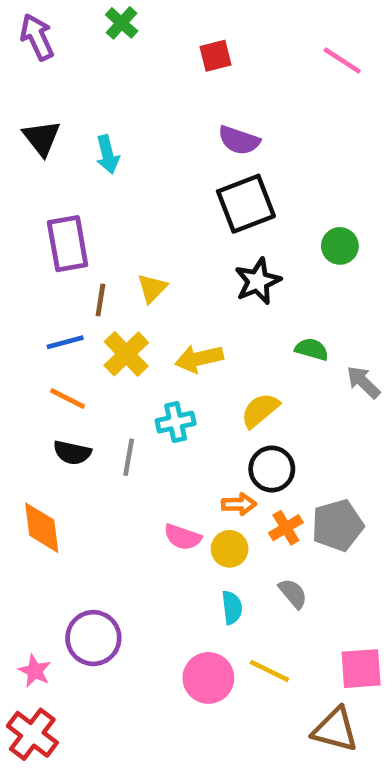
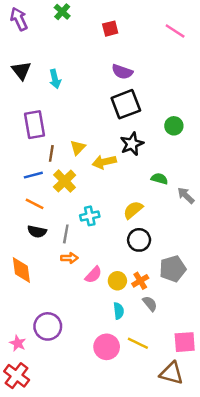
yellow arrow: (199, 359) -> (104, 162), moved
orange arrow: (239, 504) -> (69, 258), moved
orange cross: (286, 528) -> (140, 281), moved
pink semicircle: (183, 537) -> (93, 275), turned -66

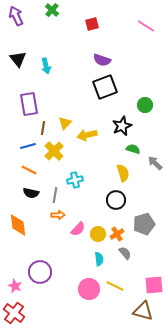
black star: (132, 144) -> (122, 126), moved
yellow semicircle: (133, 210) -> (123, 173), moved, turned 114

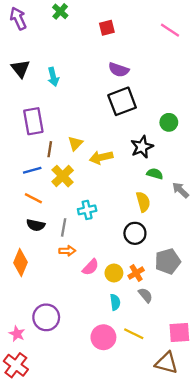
orange diamond: (18, 225) -> (21, 262), turned 30

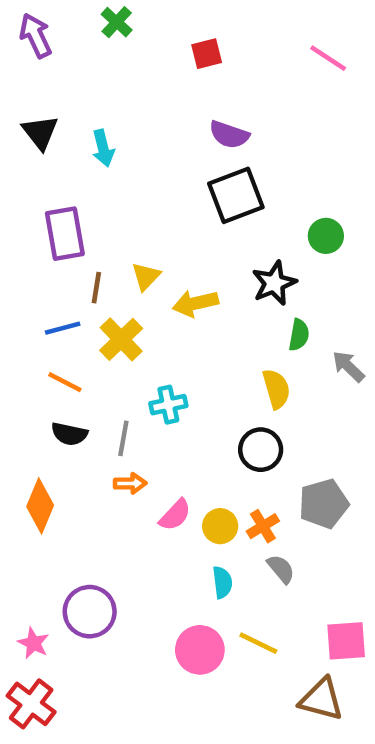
green semicircle: (155, 174) -> (299, 335), turned 84

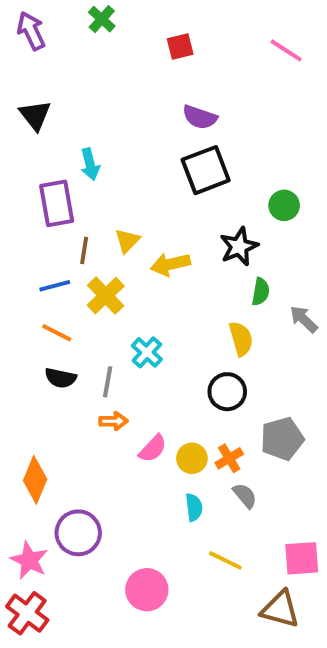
cyan arrow: (103, 148) -> (90, 164), moved
cyan cross: (168, 405) -> (147, 352), turned -36
orange diamond: (40, 506) -> (35, 480), moved
pink star: (33, 643) -> (29, 560), size x1.4
pink circle: (200, 650) -> (147, 590), moved

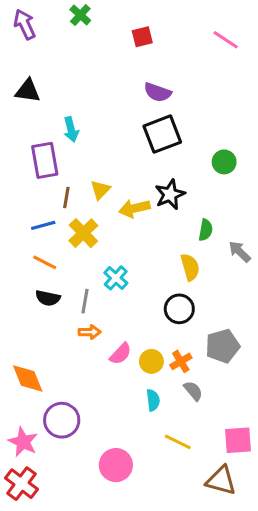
black triangle: (35, 115) -> (28, 91), turned -44
black star: (239, 247) -> (170, 194), moved
orange diamond: (35, 480) -> (28, 378), turned -45

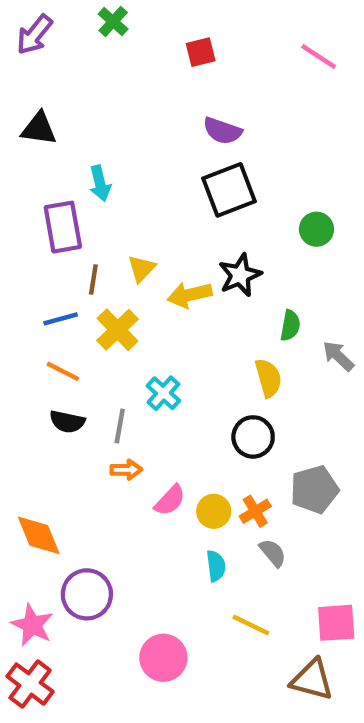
purple arrow: (25, 24) -> (34, 35), turned -116

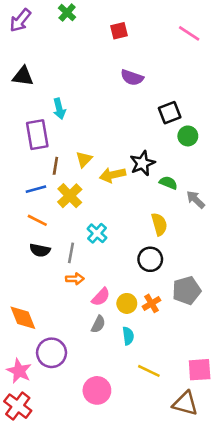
black square: (229, 190) -> (170, 113), moved, size x0.7
green semicircle: (290, 325) -> (168, 183), moved, turned -78
gray arrow: (338, 356) -> (196, 200), moved
gray semicircle: (273, 553) -> (98, 324), moved, turned 66

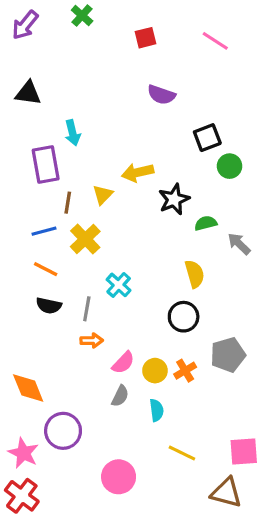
pink line: (189, 33) -> (215, 41), moved
yellow arrow: (113, 175) -> (138, 172), moved
green semicircle: (168, 183) -> (206, 223), turned -36

